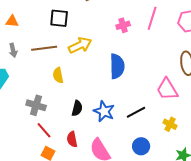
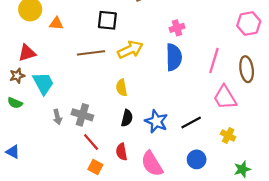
pink line: (152, 18) -> (214, 60), moved
gray arrow: (13, 50) -> (57, 117), moved
blue semicircle: (117, 66) -> (174, 57), moved
yellow semicircle: (58, 75) -> (122, 88), moved

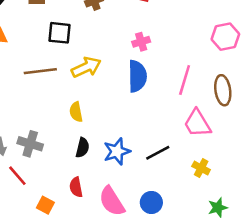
blue star: (156, 121) -> (117, 151), turned 30
red line: (91, 142) -> (17, 176), moved
blue circle: (197, 159) -> (151, 202), moved

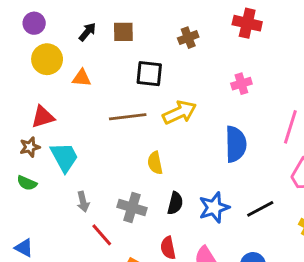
blue semicircle: (137, 76) -> (236, 144), moved
yellow semicircle: (76, 112) -> (155, 163), moved
gray cross: (30, 144) -> (132, 208), moved

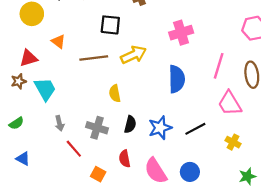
orange triangle: (82, 78) -> (58, 41), moved, turned 32
pink cross: (241, 84) -> (181, 33), size x1.5
green semicircle: (27, 183) -> (16, 123), moved, turned -56
blue triangle: (24, 248) -> (23, 159), moved

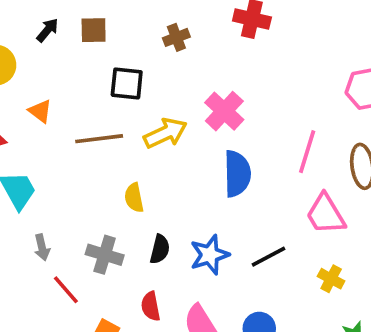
pink cross: (181, 33) -> (224, 111), moved, turned -30

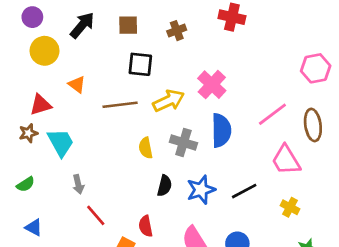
black arrow: (48, 30) -> (82, 25), size x1.5
brown square: (94, 30) -> (128, 25), moved
pink line: (307, 152) -> (272, 114), turned 36
gray cross: (105, 255) -> (183, 143), moved
red semicircle: (151, 306) -> (146, 226), moved

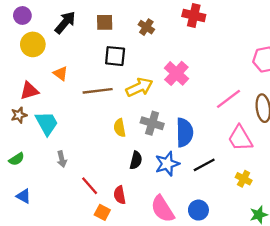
brown cross: (177, 31) -> (146, 27), turned -35
blue semicircle: (221, 130) -> (185, 132), moved
red line: (96, 215) -> (90, 186), moved

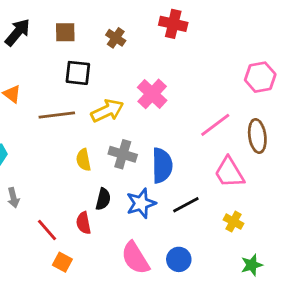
red semicircle: (120, 195) -> (83, 223), moved

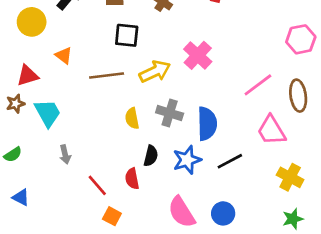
yellow cross: (234, 222) -> (290, 177), moved, size x1.4

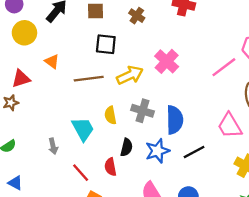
pink line: (258, 85) -> (224, 67), moved
cyan trapezoid: (48, 113) -> (83, 129), moved

